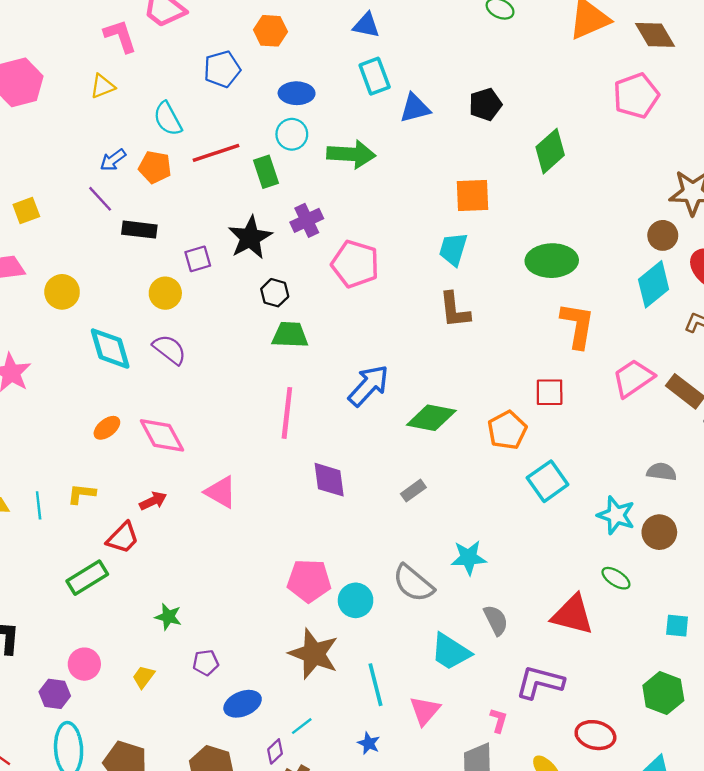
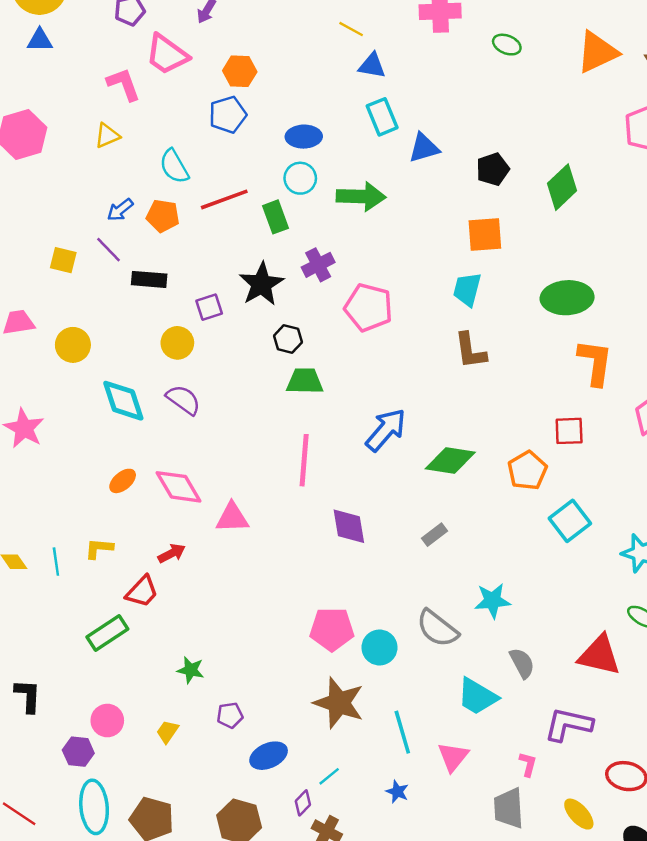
orange hexagon: (271, 31) -> (240, 71), moved
black pentagon: (485, 104) -> (493, 169), moved
yellow square: (26, 210) -> (63, 260), moved, turned 36
pink triangle: (221, 492) -> (232, 518), moved, turned -30

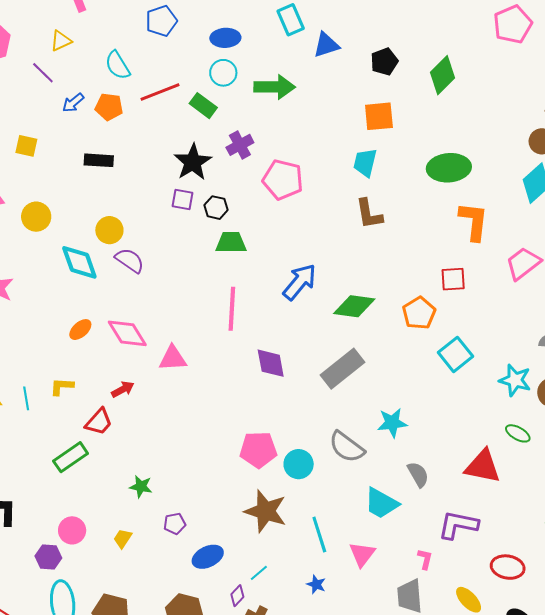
green rectangle: (275, 217) -> (203, 106), turned -32
purple line: (108, 250) -> (43, 73), moved
purple square: (209, 307) -> (182, 200), moved, turned 30
yellow circle: (177, 343) -> (109, 230), moved
gray rectangle: (435, 535) -> (342, 369), size x2.0

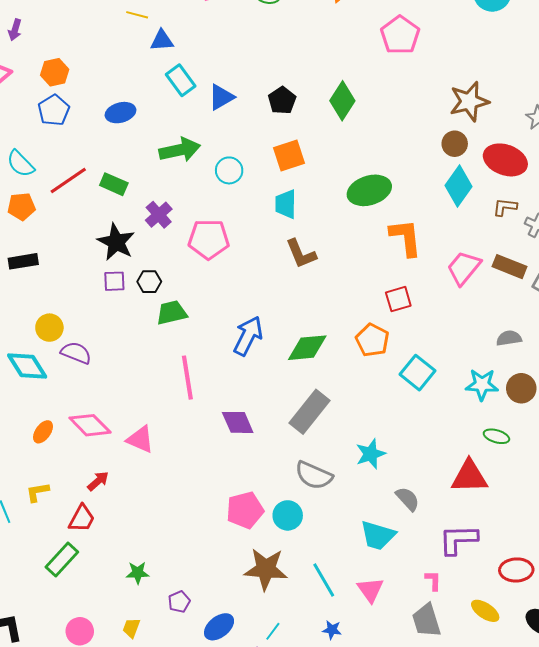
cyan circle: (223, 73) -> (229, 170), moved
pink triangle: (173, 358) -> (140, 439), turned 40
gray semicircle: (347, 447) -> (314, 475), moved

